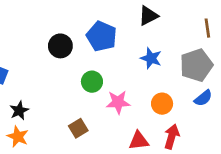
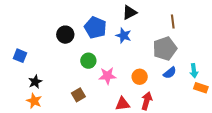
blue star: (151, 58) -> (124, 36), moved

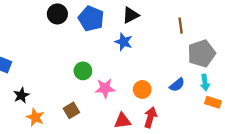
blue pentagon: (95, 28) -> (91, 19), moved
black circle: (65, 35) -> (57, 14), moved
gray pentagon: (165, 49) -> (201, 53), moved
orange star: (34, 101) -> (35, 117), moved

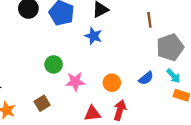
cyan arrow: (205, 82) -> (173, 76), turned -35

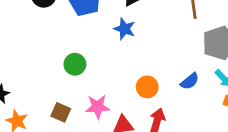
pink star: (75, 82) -> (98, 107), moved
brown square: (42, 103) -> (61, 112), turned -35

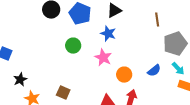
green circle: (75, 64) -> (73, 46), moved
pink star: (98, 107) -> (103, 58), moved, turned 30

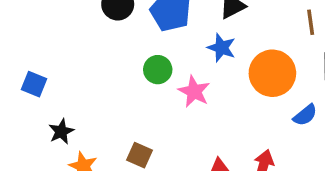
pink star: (103, 58) -> (194, 91), moved
orange circle: (124, 75) -> (272, 73), moved, size x1.6

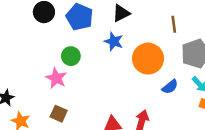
pink star: (194, 91) -> (56, 78), moved

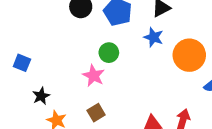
brown square: (59, 114) -> (96, 113), turned 35

